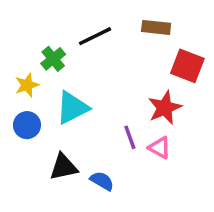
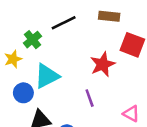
red star: (165, 108) -> (103, 64), moved
blue circle: (27, 125) -> (23, 93), moved
pink triangle: (160, 148) -> (131, 114), moved

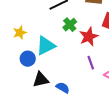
green cross: (32, 40) -> (70, 25), moved
purple line: (90, 98) -> (91, 63), moved

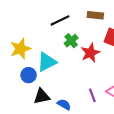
yellow star: (20, 33) -> (20, 49), size x1.5
purple line: (91, 63) -> (92, 95), moved

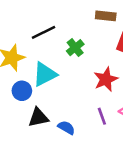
black line: (60, 20) -> (43, 32), moved
red star: (90, 53) -> (106, 79), moved

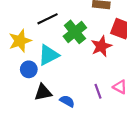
green cross: (75, 48) -> (75, 32), size x1.5
red star: (106, 79) -> (101, 46), moved

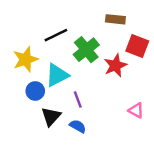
purple line: (98, 91) -> (78, 99), moved
black triangle: (43, 92) -> (51, 116), turned -36

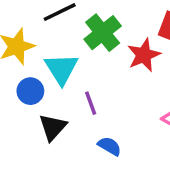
cyan triangle: (57, 75) -> (61, 69), turned -35
blue semicircle: (78, 126) -> (109, 146), moved

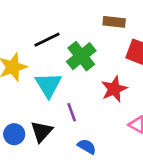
red star: (144, 55) -> (114, 89), moved
blue circle: (30, 91) -> (14, 134), moved

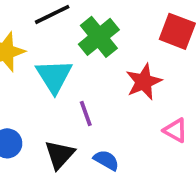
black triangle: (42, 131) -> (60, 155), moved

